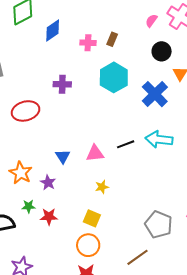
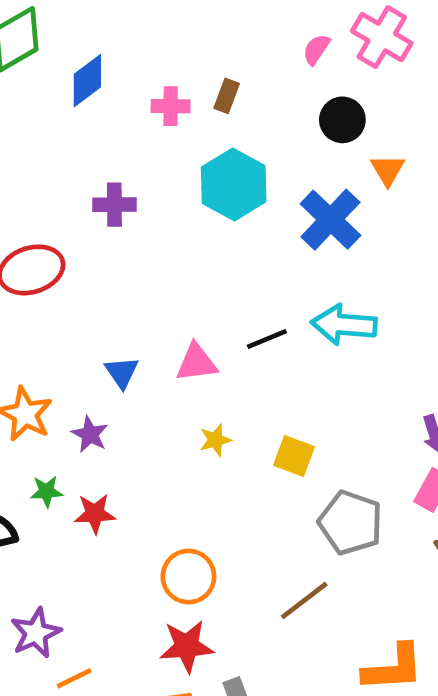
yellow square: (92, 218) -> (294, 456), moved

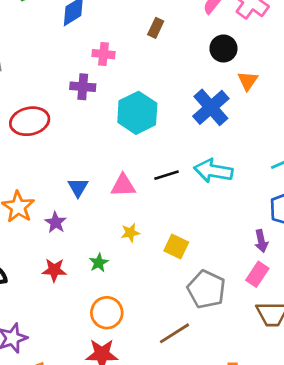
pink cross: (171, 106) -> (103, 54), moved
cyan hexagon: (234, 184) -> (137, 113), moved
green star: (46, 491) -> (99, 263), moved, turned -30

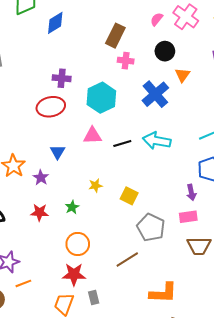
brown rectangle: (156, 28) -> (115, 36), size x1.6
pink cross: (103, 54) -> (126, 61), moved
red ellipse: (30, 121) -> (51, 107), moved
pink triangle: (123, 185) -> (92, 136), moved
pink rectangle: (257, 274) -> (188, 217), turned 48

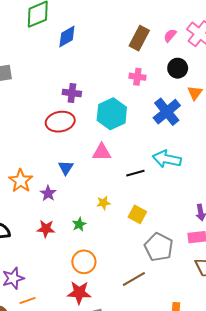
brown rectangle: (115, 36) -> (139, 38), moved
black line: (122, 144) -> (135, 173), moved

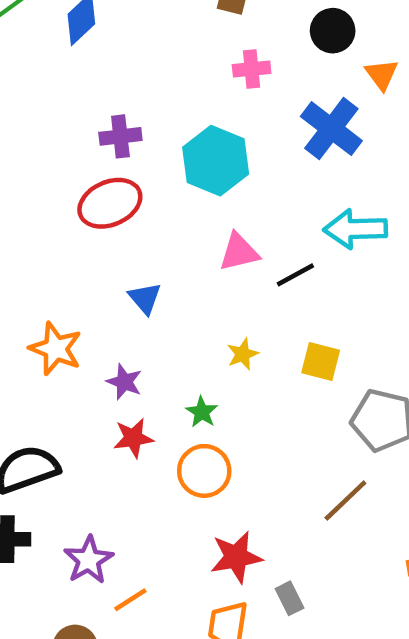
pink triangle: (102, 152) -> (239, 252), moved
purple star: (48, 193) -> (124, 382), moved
orange circle: (84, 262) -> (204, 471), moved

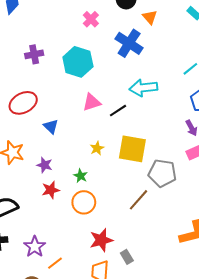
pink cross: (252, 69) -> (91, 19), turned -35
red ellipse: (110, 203) -> (23, 103), moved
yellow square: (321, 361) -> (132, 149), size x1.6
brown line: (345, 501) -> (138, 200), moved

